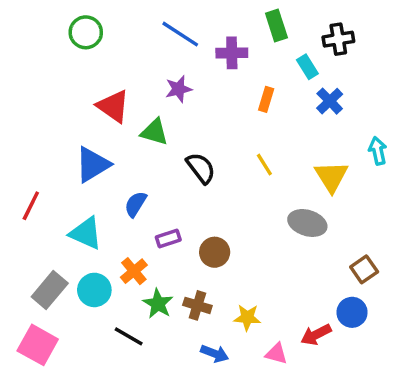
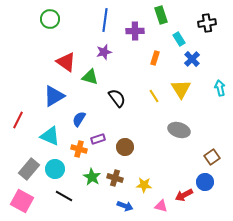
blue line: (180, 34) -> (105, 20), turned 65
black cross: (338, 39) -> (207, 23), moved
yellow triangle: (331, 177) -> (181, 89), moved
orange cross: (134, 271) -> (79, 149), moved, turned -35
black line: (129, 336) -> (64, 196), moved

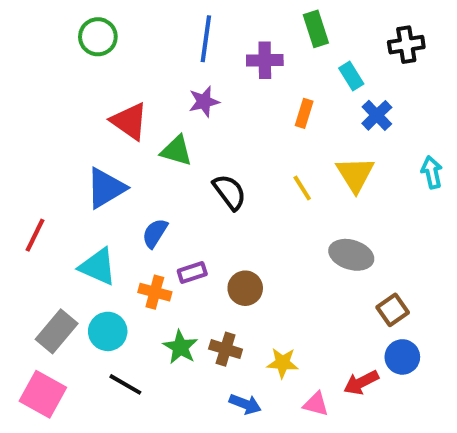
brown square: (212, 157) -> (393, 310), moved

